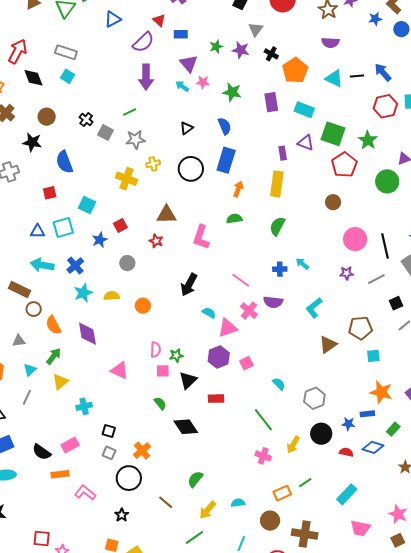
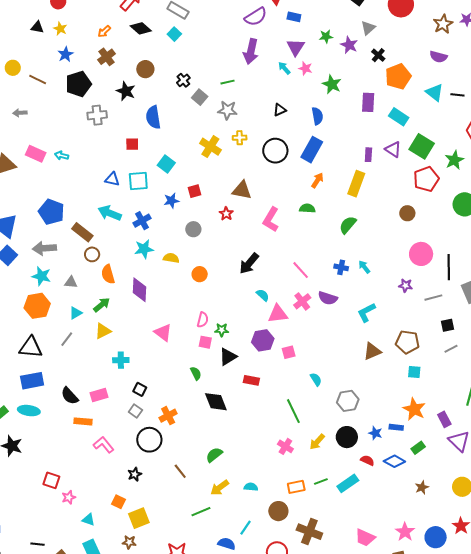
black diamond: (33, 78) -> (141, 28), turned -40
cyan rectangle: (347, 494) -> (348, 483), moved

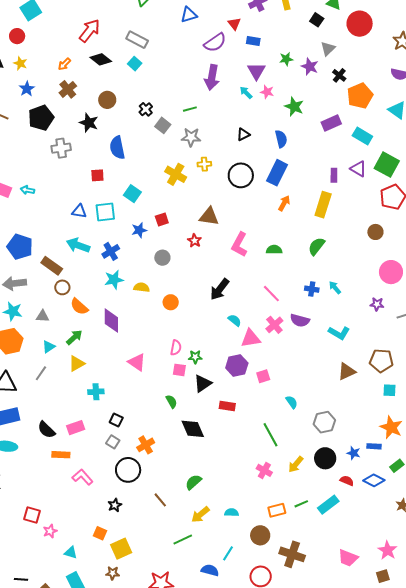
purple rectangle: (368, 102) -> (331, 123), turned 66
green semicircle: (307, 208) -> (274, 250), moved
orange semicircle: (108, 274) -> (79, 307), turned -30
cyan L-shape: (366, 312) -> (339, 333), turned -120

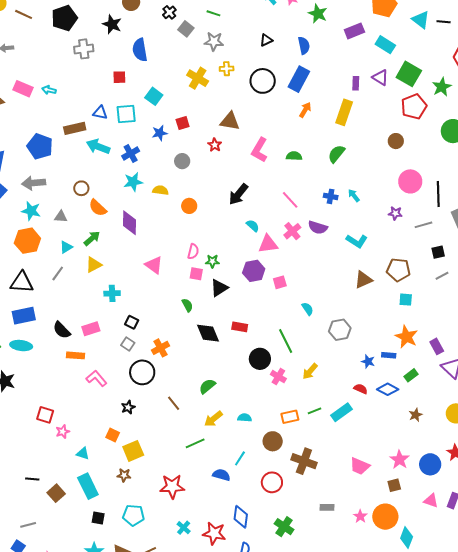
green line: (190, 109) -> (213, 13), turned 32
brown rectangle: (52, 266) -> (75, 128), moved, turned -50
red rectangle: (227, 406) -> (240, 327), moved
black circle: (325, 458) -> (260, 359), moved

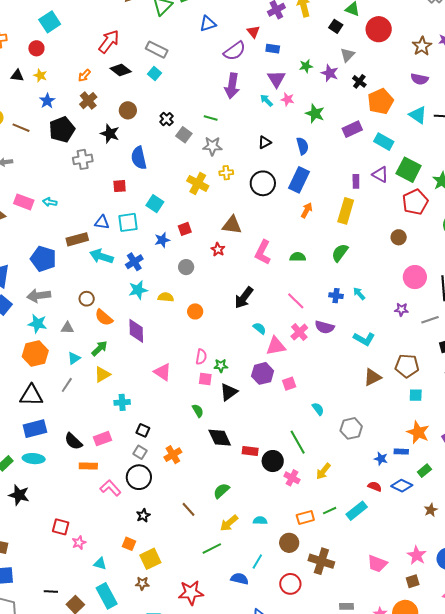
red rectangle: (240, 327) -> (250, 451), moved
black circle: (142, 372) -> (139, 477), moved

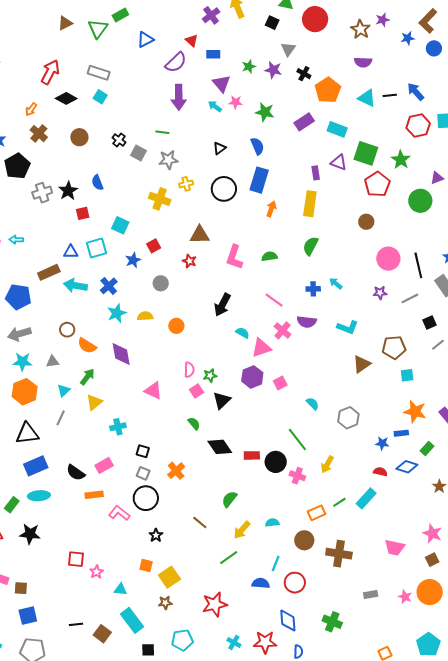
black star: (110, 134) -> (68, 191), moved, turned 30
blue semicircle: (139, 158) -> (97, 183), size x0.7
pink square: (205, 379) -> (197, 391), turned -32
red circle: (290, 584) -> (295, 583), moved

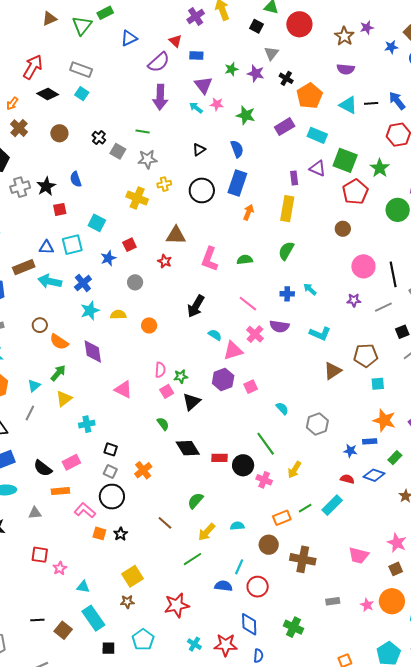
gray triangle: (53, 361) -> (35, 513), moved
orange square: (146, 566) -> (99, 533), moved
cyan pentagon: (182, 640) -> (143, 640), turned -30

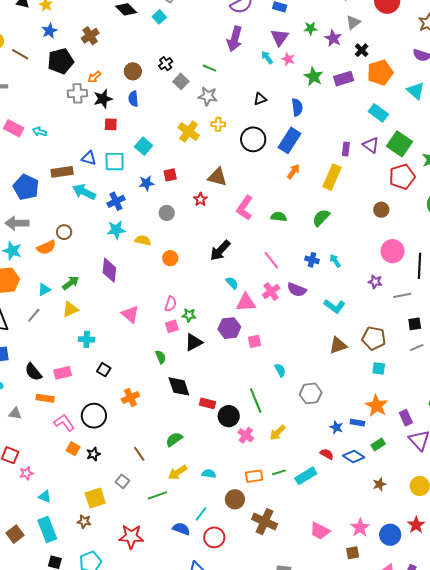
orange arrow: (12, 103) -> (94, 77), moved
purple rectangle: (285, 127) -> (344, 79), moved
brown circle: (59, 133) -> (133, 71), moved
orange semicircle: (59, 342) -> (46, 247), moved, turned -72
gray square: (110, 472) -> (122, 481), moved

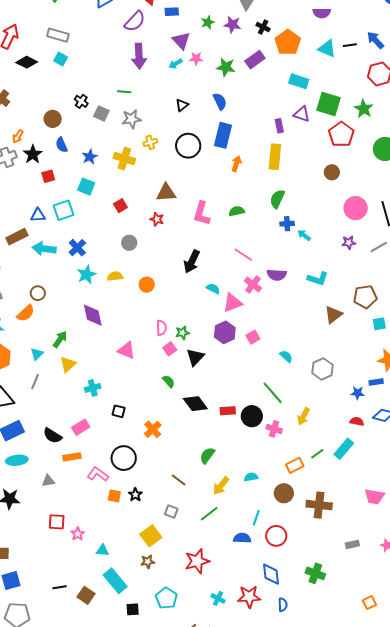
cyan arrow: (267, 58) -> (176, 64), turned -64
blue star: (146, 183) -> (90, 157), moved
blue cross: (312, 260) -> (287, 224), moved

